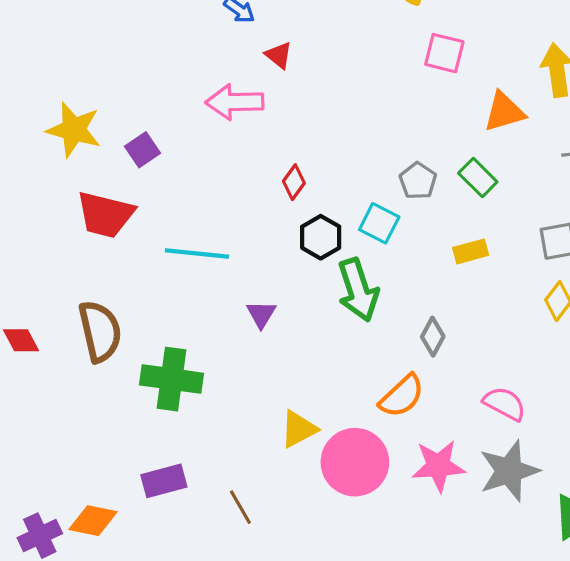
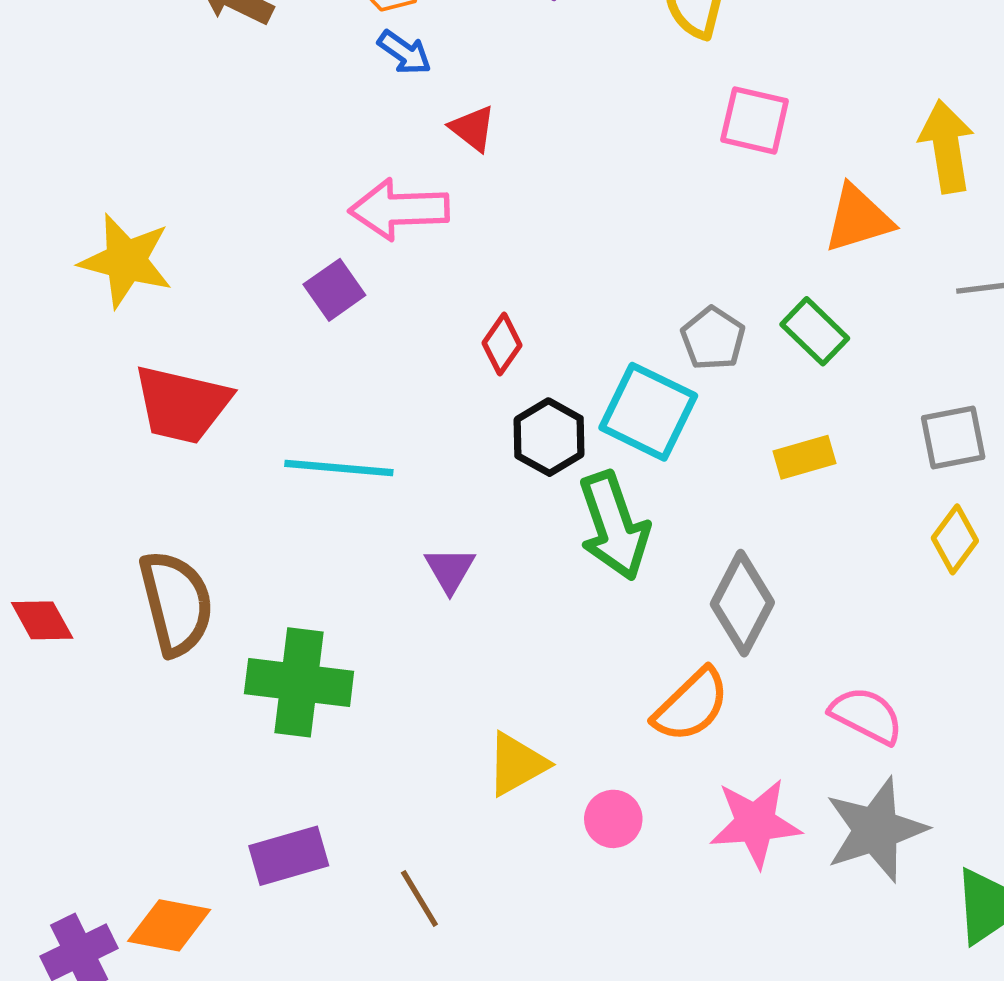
purple square: (143, 150) -> (334, 290), moved
cyan square: (379, 223) -> (648, 412), size x1.4
gray diamond: (433, 337) -> (742, 603), size x1.5
pink circle: (355, 462) -> (613, 819), size x0.5

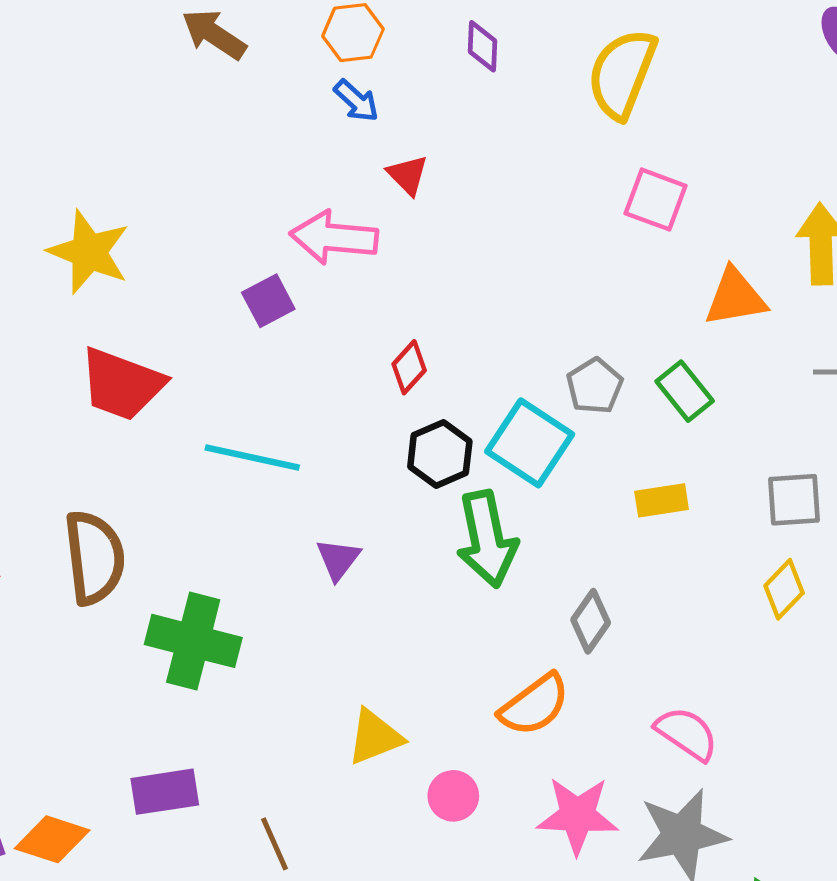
gray diamond: (742, 603) -> (591, 621), size x0.7

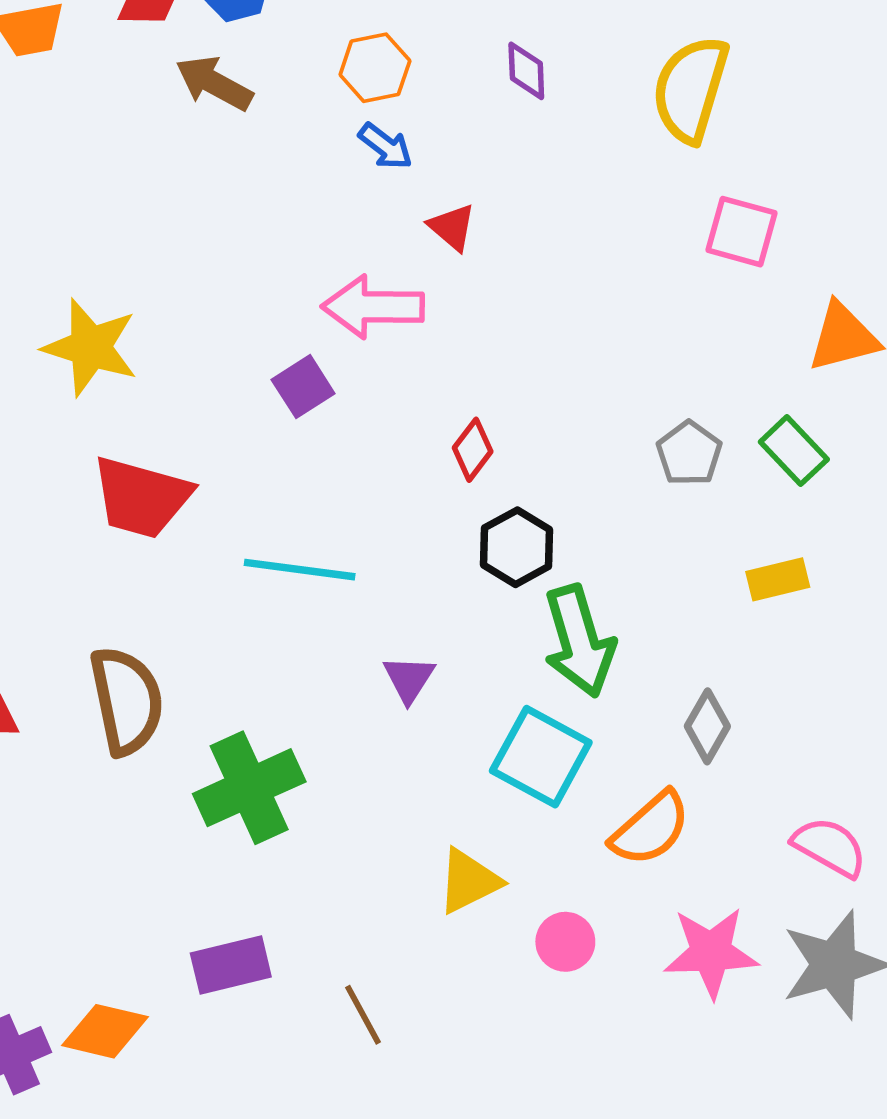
cyan square: (530, 443) -> (541, 757), moved
green cross: (193, 641) -> (249, 788), turned -34

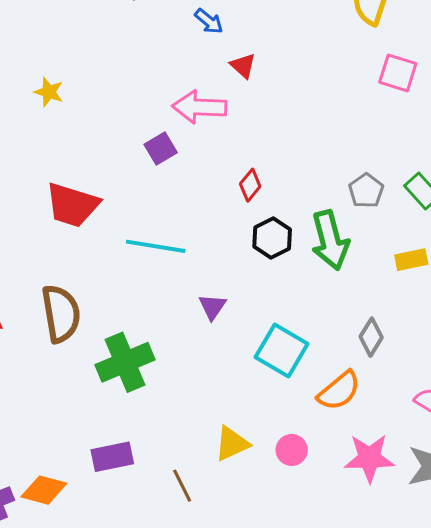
yellow star: (90, 347) -> (49, 92), moved, size x0.6
green arrow: (579, 641) -> (330, 240), moved
yellow triangle: (469, 881) -> (232, 444), moved

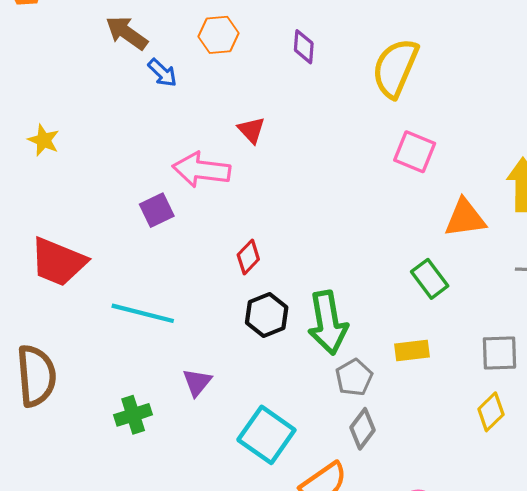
blue arrow: (209, 21) -> (162, 73), moved
gray pentagon: (366, 191) -> (354, 377), moved
green cross: (125, 362) -> (133, 415), moved, size x0.6

